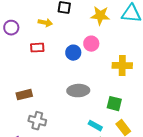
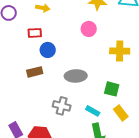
blue circle: (73, 53) -> (48, 50), moved
brown rectangle: (24, 95) -> (35, 72), moved
gray cross: (37, 121) -> (62, 106), moved

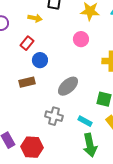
red rectangle: (35, 33) -> (27, 43), turned -48
gray ellipse: (76, 76) -> (68, 86), turned -40

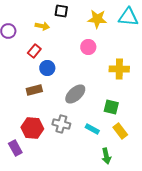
green arrow: (90, 145) -> (106, 156), moved, size x0.7
red hexagon: (32, 147) -> (32, 128), moved

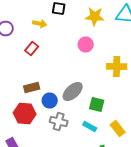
blue circle: (47, 68) -> (50, 100), moved
green square: (111, 107) -> (97, 104), moved
red hexagon: (32, 128) -> (25, 114), moved

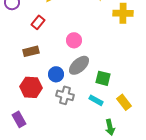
pink circle: (86, 44) -> (74, 40), moved
yellow cross: (117, 66) -> (123, 13), moved
brown rectangle: (32, 88) -> (31, 51), moved

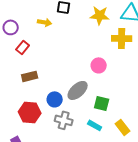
red rectangle: (38, 22) -> (23, 47), moved
pink circle: (74, 40) -> (99, 65), moved

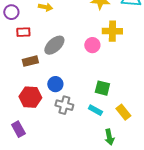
yellow cross: (122, 38) -> (112, 31), moved
red rectangle: (23, 47) -> (23, 32), turned 48
pink circle: (99, 65) -> (92, 45), moved
gray ellipse: (78, 90) -> (54, 45), moved

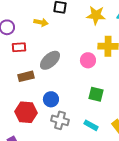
green square: (102, 88) -> (96, 94), moved

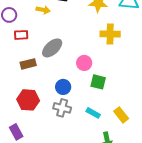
pink circle: (88, 60) -> (84, 63), moved
blue circle: (51, 99) -> (63, 87), moved

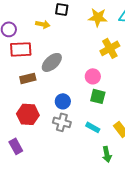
yellow cross: (110, 34) -> (110, 48), turned -30
red rectangle: (21, 35) -> (21, 49), size x1.5
pink circle: (84, 63) -> (93, 76), moved

